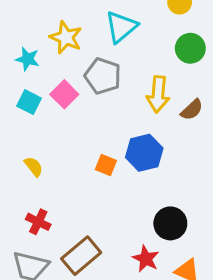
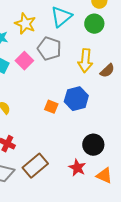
green circle: (190, 48) -> (94, 24), moved

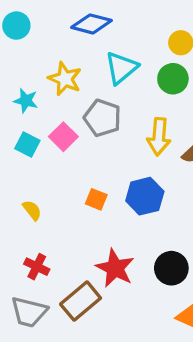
orange square: (51, 107) -> (96, 199), moved
red star: (77, 168) -> (115, 268), moved, size x1.4

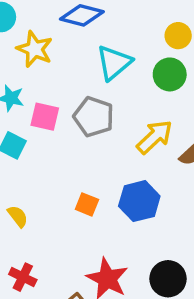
yellow star: (65, 79) -> (35, 49), moved
pink square: (63, 137) -> (45, 117), moved, turned -32
yellow arrow: (159, 137) -> (154, 137), turned -138

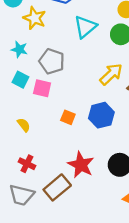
pink square: (45, 117) -> (42, 88), moved
gray pentagon: (94, 117) -> (52, 61), moved

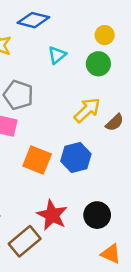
cyan triangle: (85, 27) -> (57, 55), size x0.7
orange square: (68, 117) -> (37, 160), size x1.6

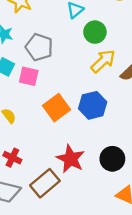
green circle: (98, 64) -> (95, 32), moved
orange square: (37, 160) -> (57, 108), turned 32

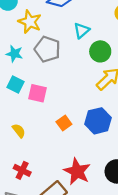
gray pentagon: (39, 47) -> (47, 49), moved
orange square: (57, 108) -> (64, 123), size x0.6

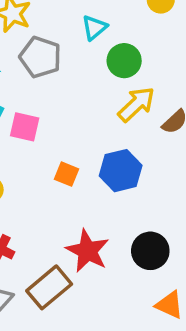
orange square: (64, 123) -> (67, 174), turned -32

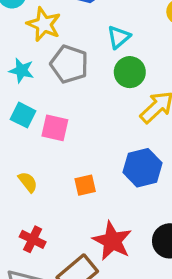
green circle: (124, 61) -> (130, 72), moved
orange square: (67, 174) -> (85, 185), moved, turned -35

